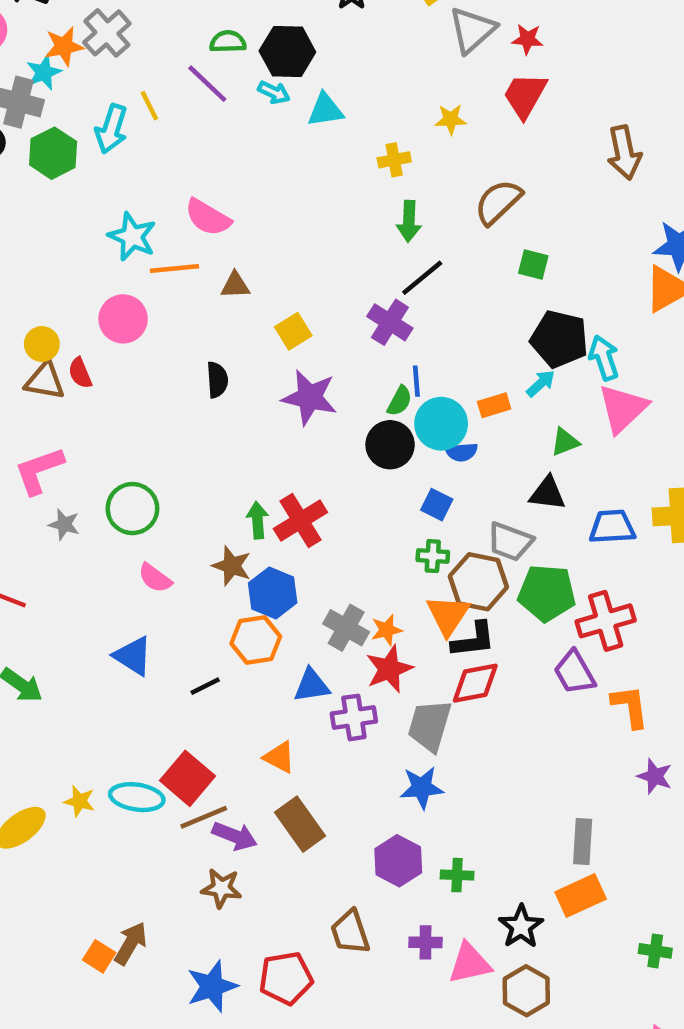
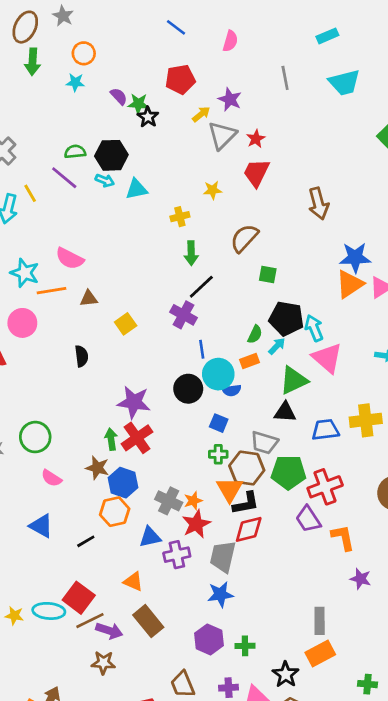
red star: (527, 39) -> (256, 139), turned -30
purple star: (309, 397) -> (134, 402), moved
green semicircle: (400, 401) -> (255, 334), moved
pink triangle: (623, 408) -> (327, 358), turned -32
green triangle: (565, 442) -> (294, 380), size x1.6

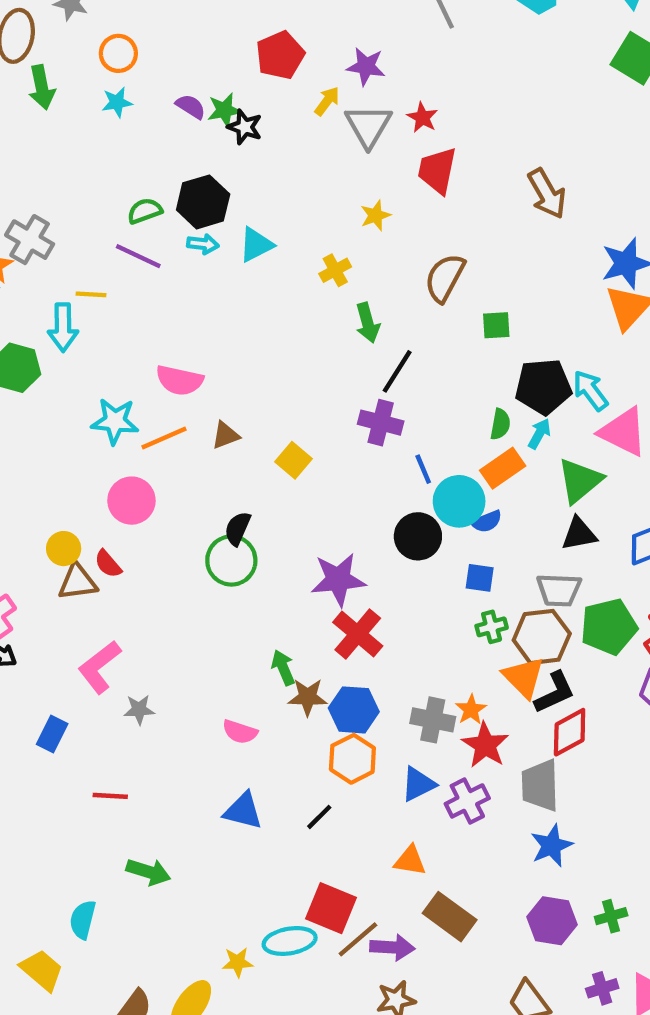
yellow line: (30, 193) -> (91, 294), turned -42
black semicircle: (81, 356) -> (238, 529), turned -135
orange rectangle: (249, 361) -> (503, 468), size x1.4
green circle: (35, 437) -> (231, 560), moved
green arrow: (111, 439) -> (283, 668), moved

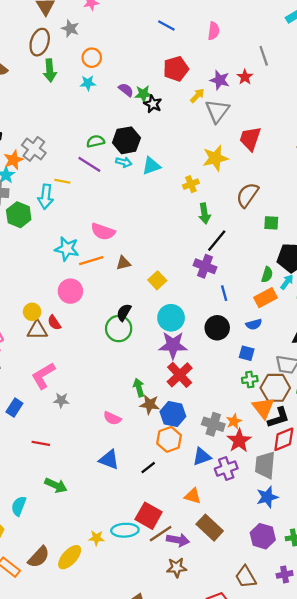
red star: (422, 117) -> (245, 77), moved
yellow star: (375, 215) -> (215, 158), size x1.6
cyan circle: (459, 501) -> (171, 318), moved

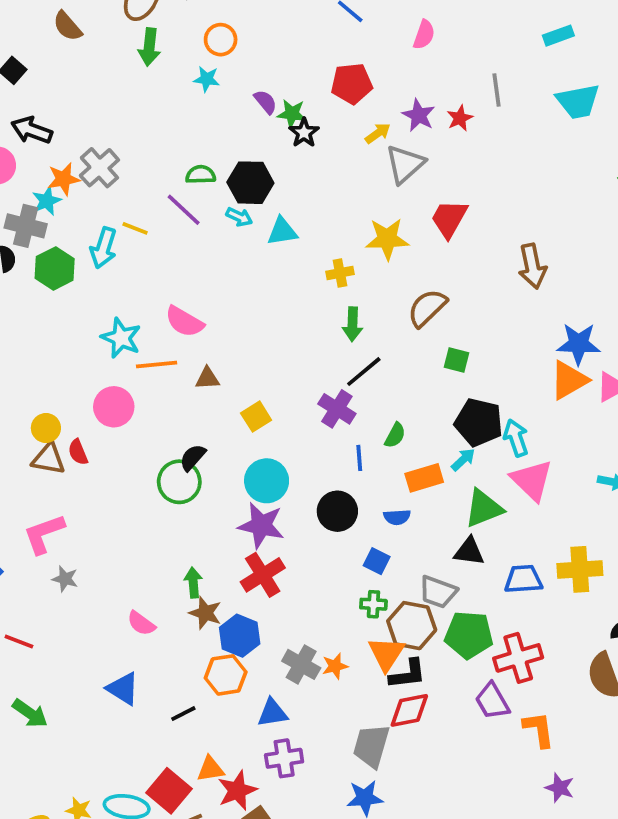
green semicircle: (267, 275) -> (395, 435), moved
red star: (239, 441) -> (237, 790), moved
purple cross: (226, 469) -> (284, 758), moved
orange triangle: (193, 496) -> (210, 769), moved, turned -36

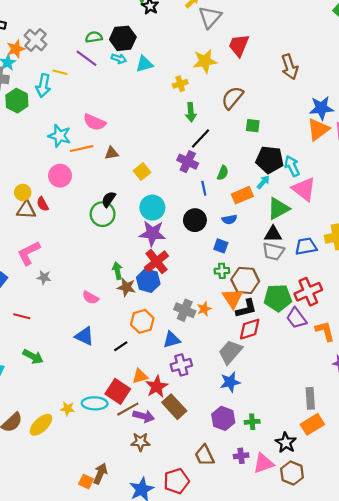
gray trapezoid: (438, 592) -> (273, 251), moved
green pentagon: (469, 635) -> (278, 298), moved
blue hexagon: (240, 636) -> (148, 281), moved
gray trapezoid: (371, 746) -> (230, 352), turned 32

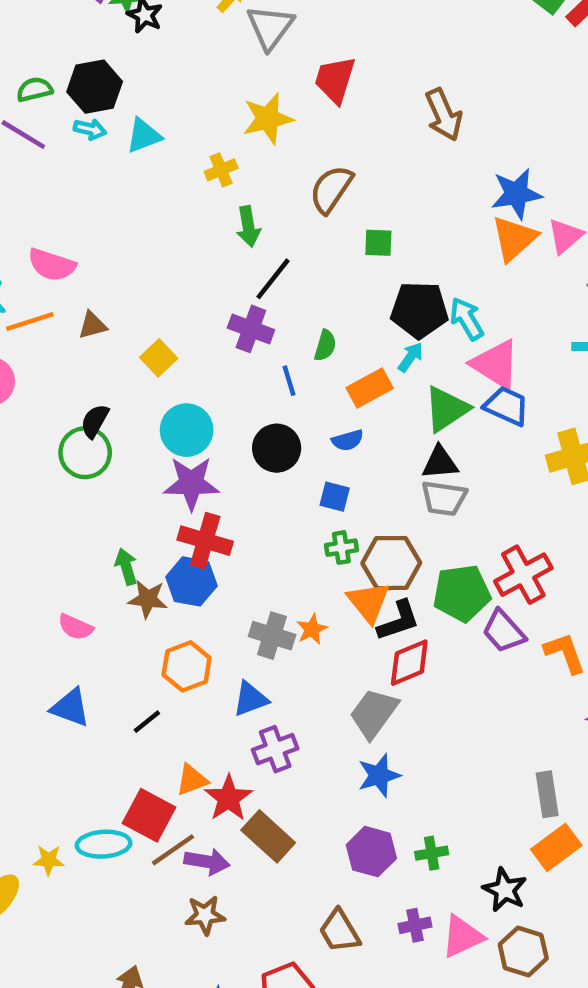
blue trapezoid: (306, 246) -> (506, 406), moved, turned 40
red cross: (157, 262) -> (205, 541), turned -30

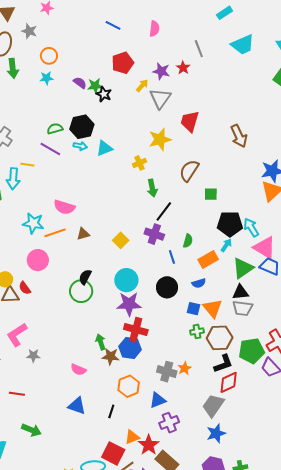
yellow square: (159, 358) -> (121, 240), moved
orange triangle: (369, 602) -> (213, 308), moved
black line: (147, 722) -> (111, 411), turned -32

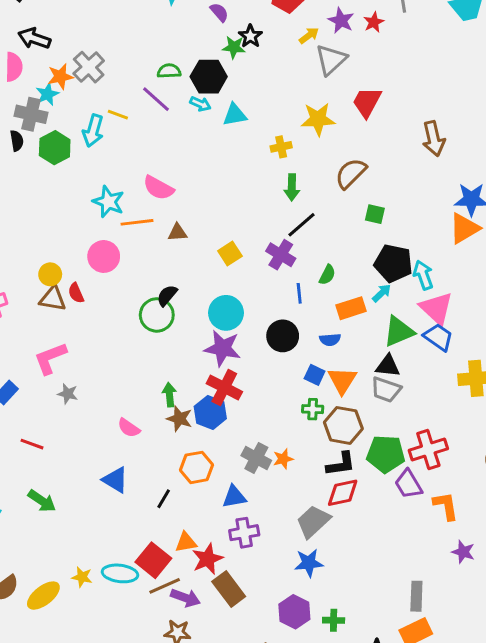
green star: (95, 86) -> (234, 47), moved

